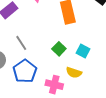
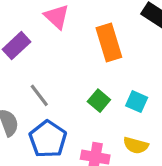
yellow semicircle: (74, 73) -> (136, 145), moved

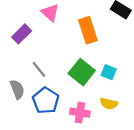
green square: (99, 101) -> (82, 72), size x1.6

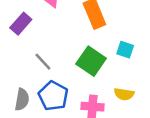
cyan square: (109, 72) -> (125, 50), moved
gray semicircle: (17, 89) -> (22, 100), moved, turned 36

